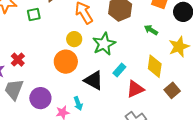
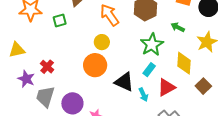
green star: (104, 44) -> (152, 45), moved
cyan arrow: (78, 103) -> (143, 95), moved

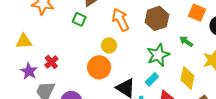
green square: (60, 21) -> (79, 19), moved, turned 32

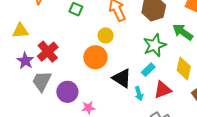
green arrow: (186, 41) -> (183, 32), size x1.5
red cross: (51, 62) -> (48, 52), size x1.5

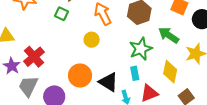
orange circle: (95, 57) -> (80, 76), moved
cyan rectangle: (148, 70) -> (135, 73), turned -56

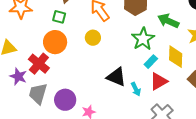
cyan rectangle: (135, 73) -> (151, 62), moved, turned 64
orange circle: (80, 76) -> (55, 42), moved

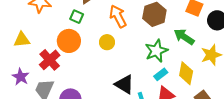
purple star: (18, 76) -> (21, 77), moved

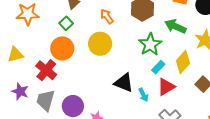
orange arrow: (118, 16) -> (107, 16), size x0.7
green square: (77, 17) -> (66, 23), turned 32
yellow circle: (107, 42) -> (100, 44), size x1.5
yellow diamond: (186, 73) -> (183, 62), turned 40

